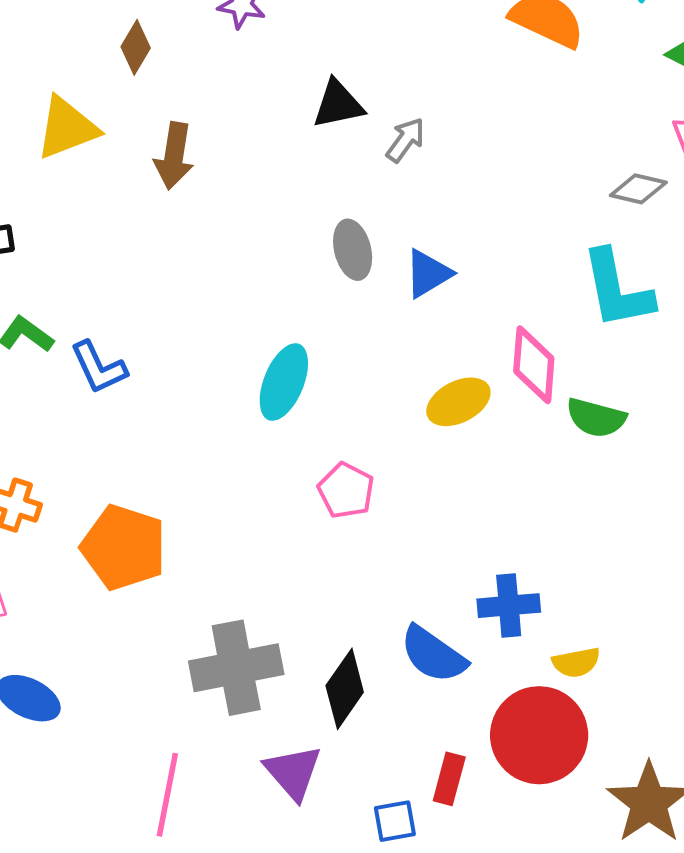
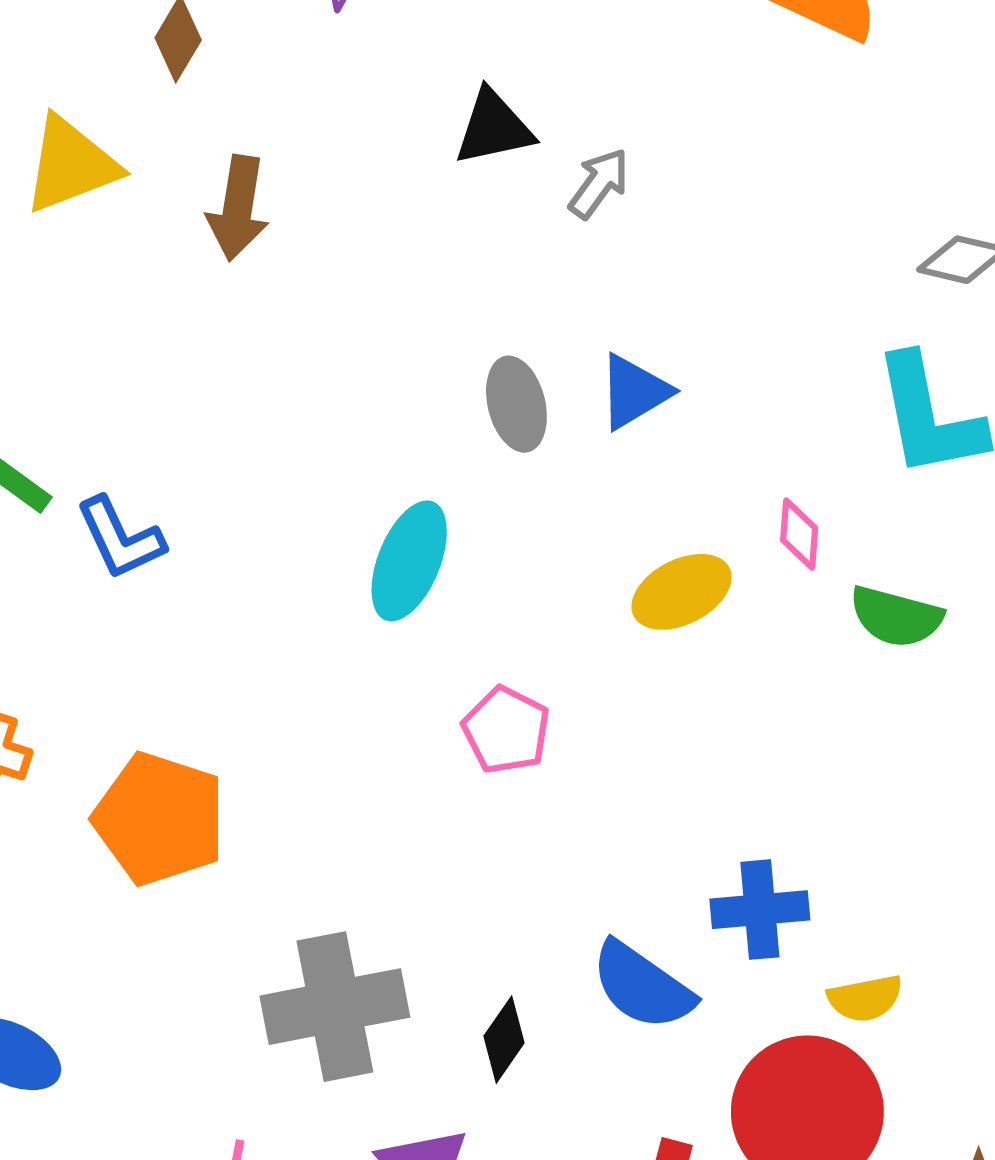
gray ellipse: (353, 250) -> (516, 404), moved
pink diamond: (534, 365) -> (799, 534), size x0.6
black diamond: (345, 689) -> (504, 1040), size x0.7

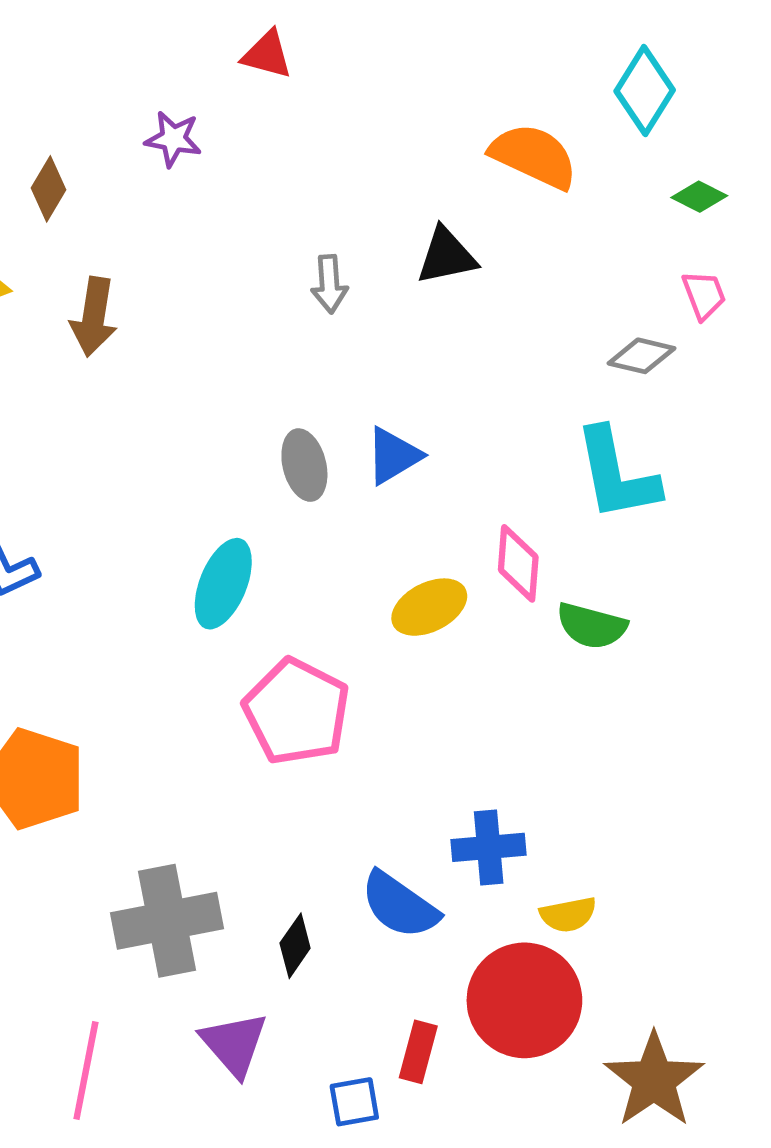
black triangle: (494, 128) -> (446, 256), moved
gray arrow: (599, 183) -> (329, 284), moved, turned 140
pink diamond: (799, 534) -> (518, 563), size x1.4
pink pentagon: (506, 730) -> (297, 712), size x1.6

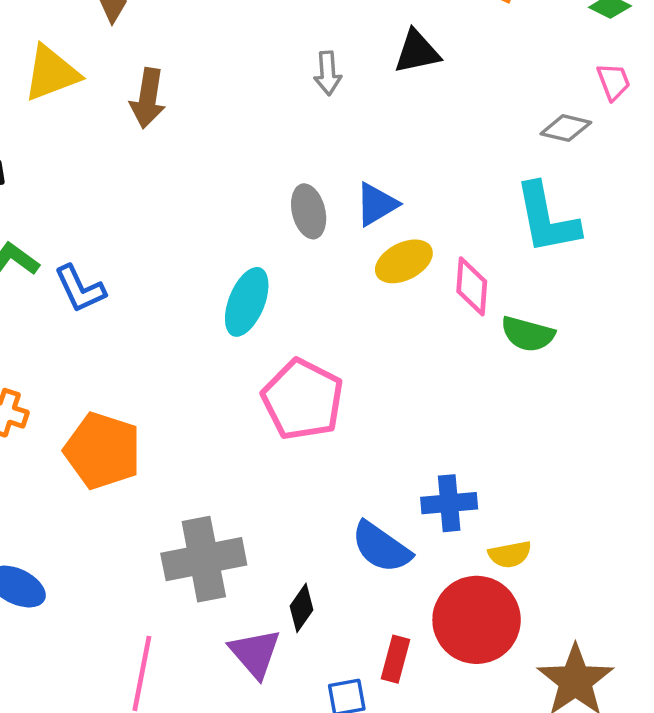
yellow ellipse: (429, 607) -> (404, 261), moved
black diamond: (295, 946) -> (301, 608), moved

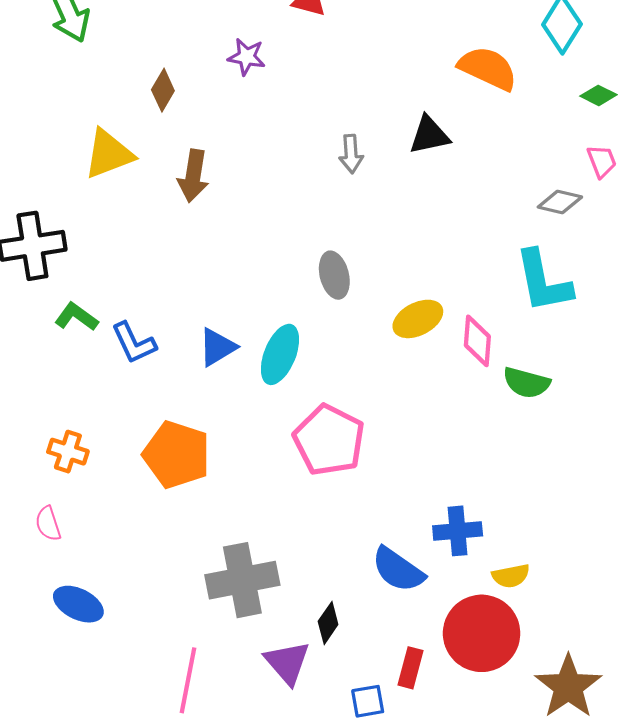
blue triangle: (376, 204) -> (217, 347), moved
orange pentagon: (103, 451) -> (177, 455), moved

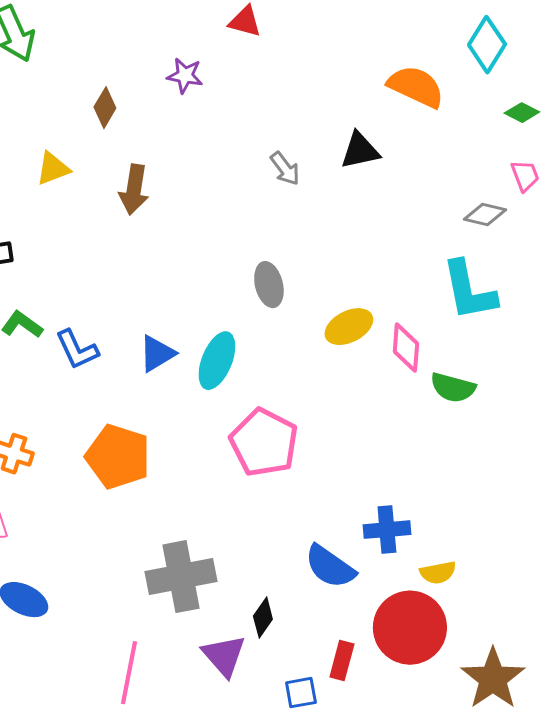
yellow triangle: (109, 154) -> (53, 169), size x0.7
gray arrow: (351, 154) -> (285, 169), turned -33

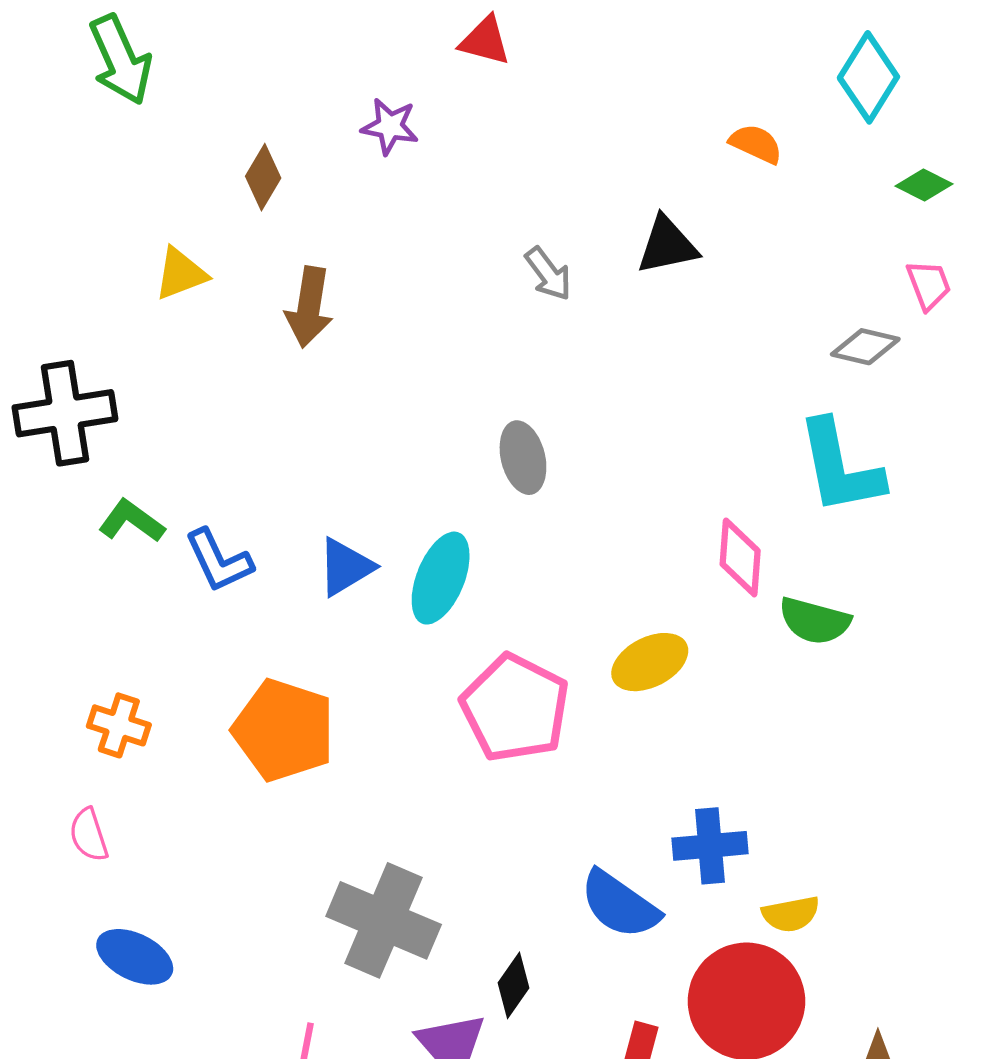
orange semicircle: (416, 87) -> (756, 144), size x0.6
yellow ellipse: (349, 327) -> (650, 662), moved
gray cross: (181, 577) -> (384, 920), turned 34

